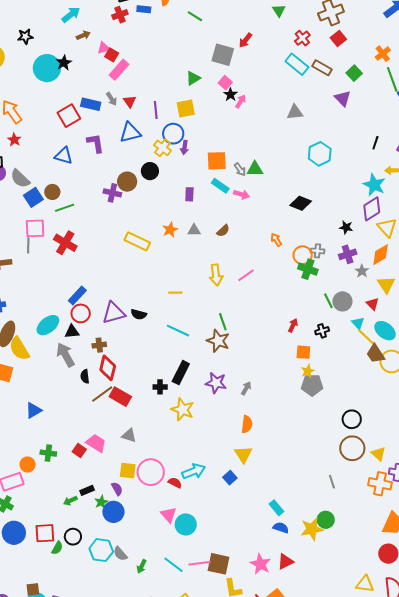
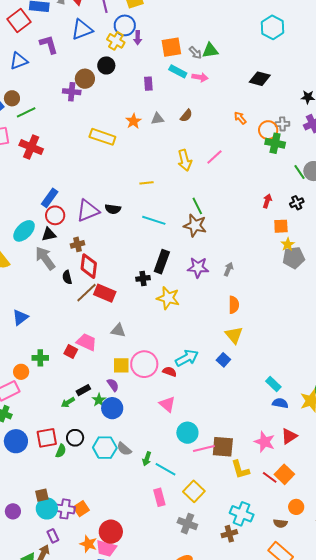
blue triangle: (64, 156) -> (19, 61), turned -30
cyan circle: (186, 524) -> (187, 433), moved
cyan line: (173, 565) -> (165, 469), moved

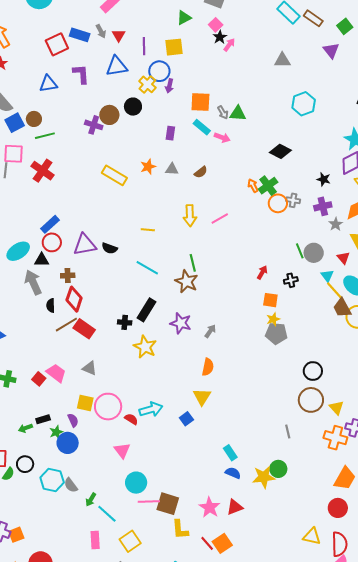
green cross: (275, 143) -> (268, 186), moved, turned 30

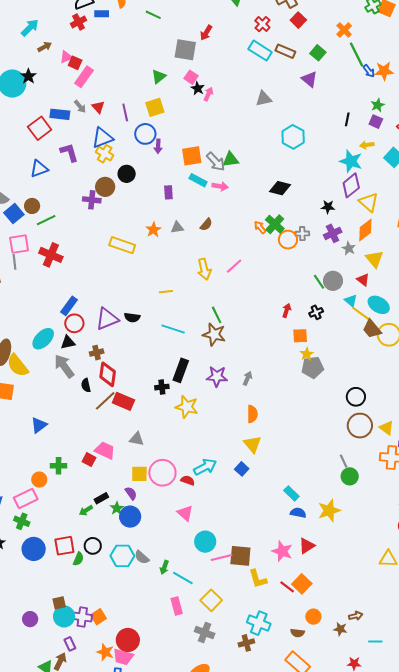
yellow cross: (147, 84) -> (105, 154), moved
gray arrow: (223, 112) -> (216, 162), size x1.5
green circle: (278, 469) -> (350, 476), moved

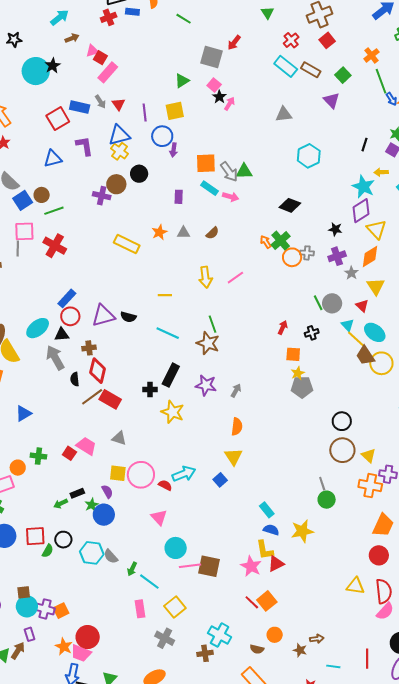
yellow L-shape: (258, 579) -> (265, 550), moved

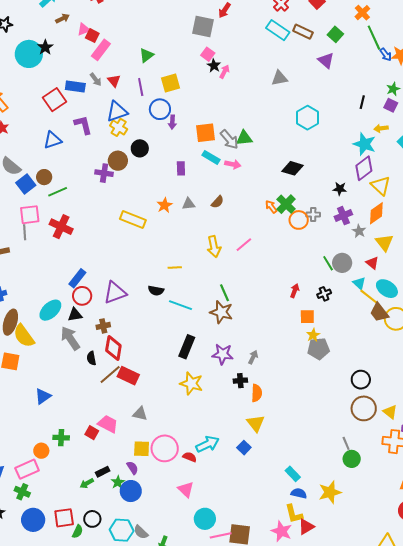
green triangle: (182, 81) -> (147, 55), moved
black semicircle: (128, 317) -> (156, 291), moved
black cross: (150, 390) -> (240, 381), moved

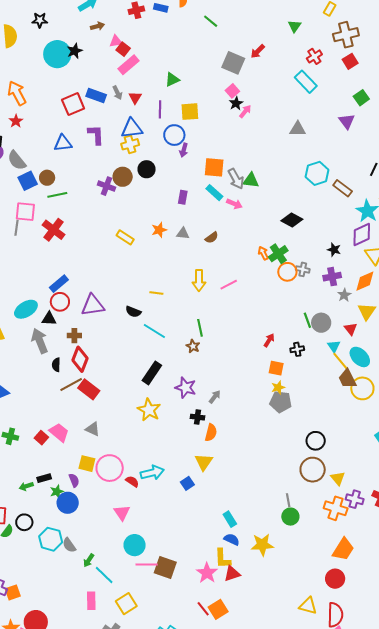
brown rectangle: (303, 32) -> (343, 188), moved
yellow cross: (119, 127) -> (130, 144), turned 30
yellow rectangle: (133, 219) -> (125, 237), size x0.7
brown star: (221, 312) -> (193, 346), size x0.6

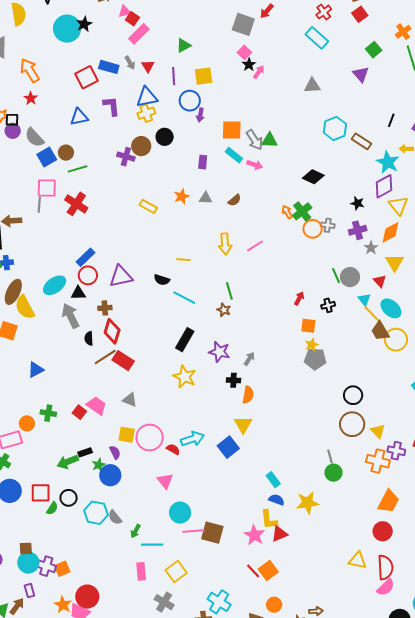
blue square: (187, 483) -> (228, 447), size x1.5
green arrow: (26, 486) -> (68, 462), size x1.5
cyan line: (104, 575) -> (152, 545), turned -40

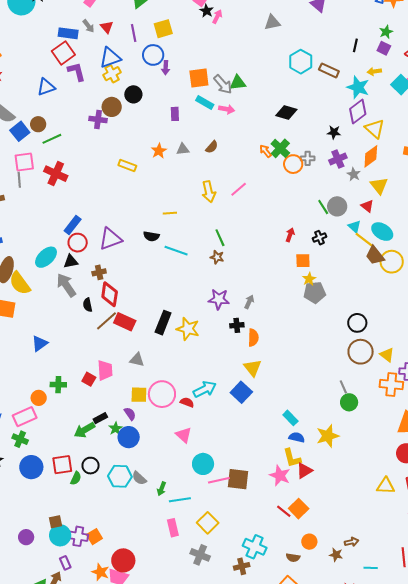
red square: (86, 77) -> (63, 53), moved
black rectangle: (185, 340) -> (163, 323), moved
pink trapezoid: (97, 406) -> (105, 370), turned 60

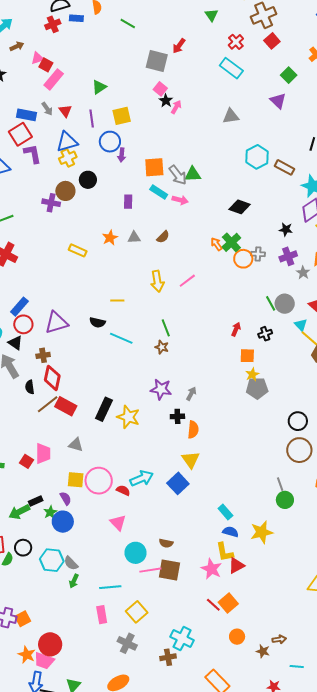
black triangle: (71, 261) -> (15, 343), turned 42
green arrow: (162, 489) -> (74, 581), moved
brown semicircle: (293, 558) -> (166, 543), moved

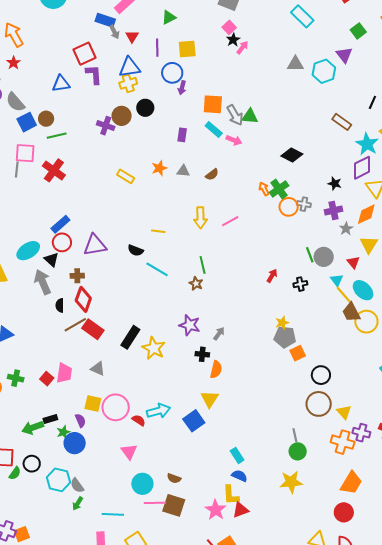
blue rectangle: (26, 115) -> (105, 20), moved
cyan hexagon: (257, 157) -> (324, 71), moved
orange square: (247, 356) -> (298, 353), moved, turned -35
yellow star: (262, 532) -> (291, 482), moved

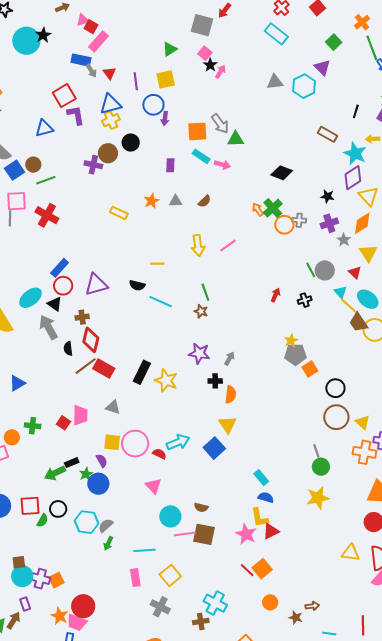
green triangle: (169, 17) -> (170, 49), moved
gray arrow: (235, 115) -> (220, 124), moved
gray semicircle: (77, 485) -> (106, 525), turned 91

